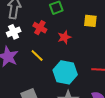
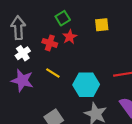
red star: (64, 37) -> (70, 37), moved

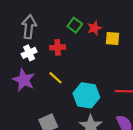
green square: (63, 18) -> (75, 25), turned -32
red star: (70, 37) -> (94, 28), moved
red cross: (50, 43) -> (58, 47), turned -32

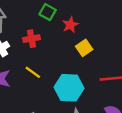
red star: (94, 28) -> (70, 25), moved
yellow square: (112, 38) -> (84, 48), moved, turned -32

